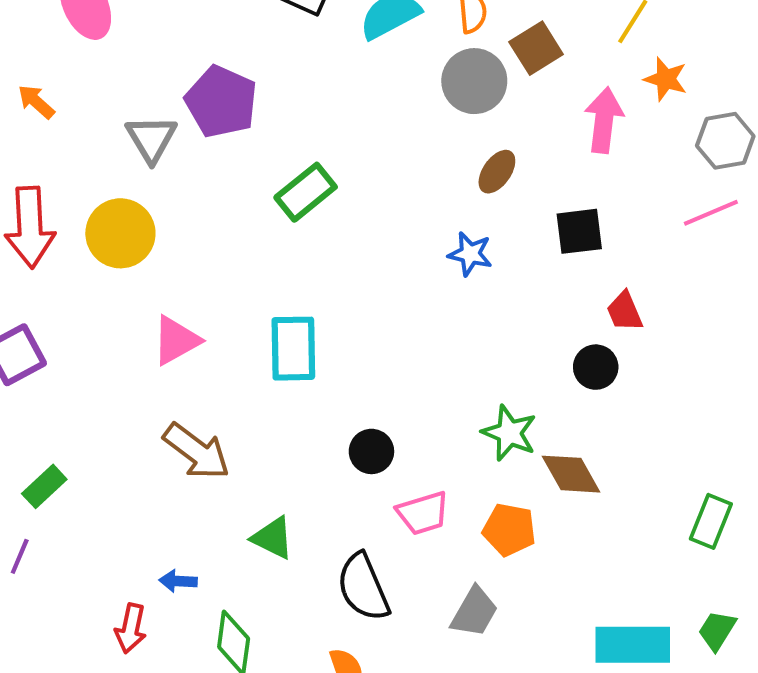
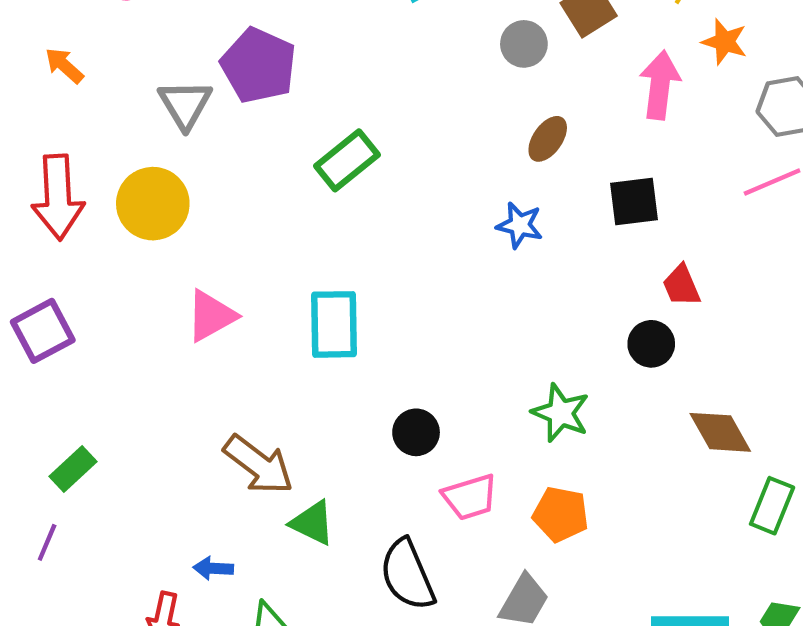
gray circle: (474, 81) -> (524, 44), size x0.7
brown arrow: (197, 451) -> (259, 465), moved
brown diamond: (571, 474) -> (720, 432), moved

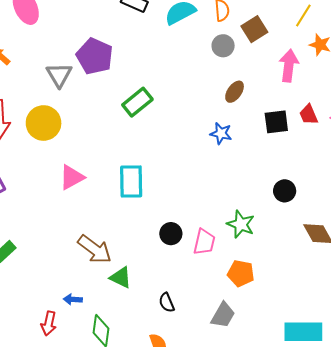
red trapezoid: (681, 286) -> (309, 115), moved
pink trapezoid: (470, 497) -> (204, 242), moved, turned -60
black semicircle: (407, 575) -> (167, 303), size x0.6

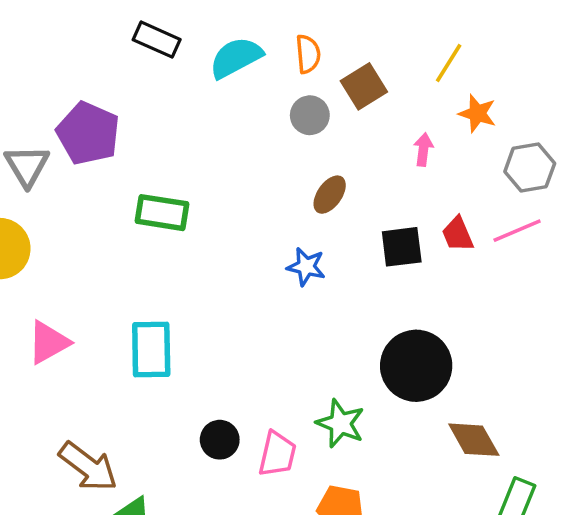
pink arrow: (289, 66) -> (423, 149), size x0.6
green rectangle: (137, 102) -> (162, 213), turned 48
black circle: (285, 191) -> (416, 366), size x1.8

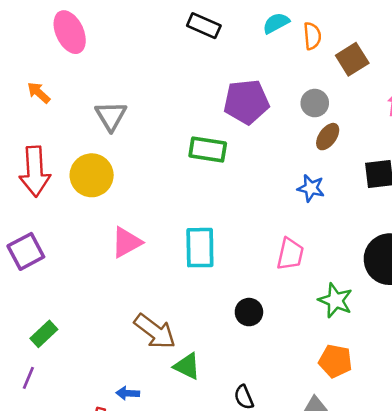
cyan semicircle: (236, 58) -> (276, 23), moved, size x0.7
gray circle: (310, 115) -> (315, 103), moved
purple pentagon: (88, 133) -> (246, 102), moved, turned -30
pink trapezoid: (277, 454) -> (290, 254), moved

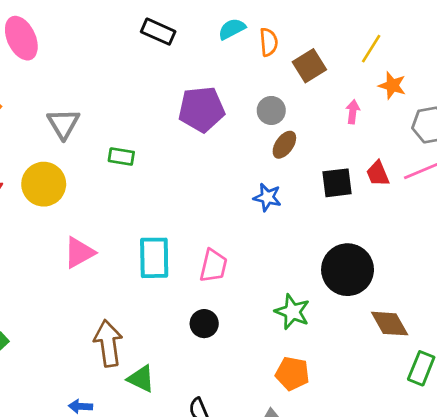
green rectangle: (208, 149) -> (121, 157), moved, size x0.7
pink trapezoid: (290, 254) -> (213, 266), moved
brown arrow: (155, 331) -> (108, 343), turned -135

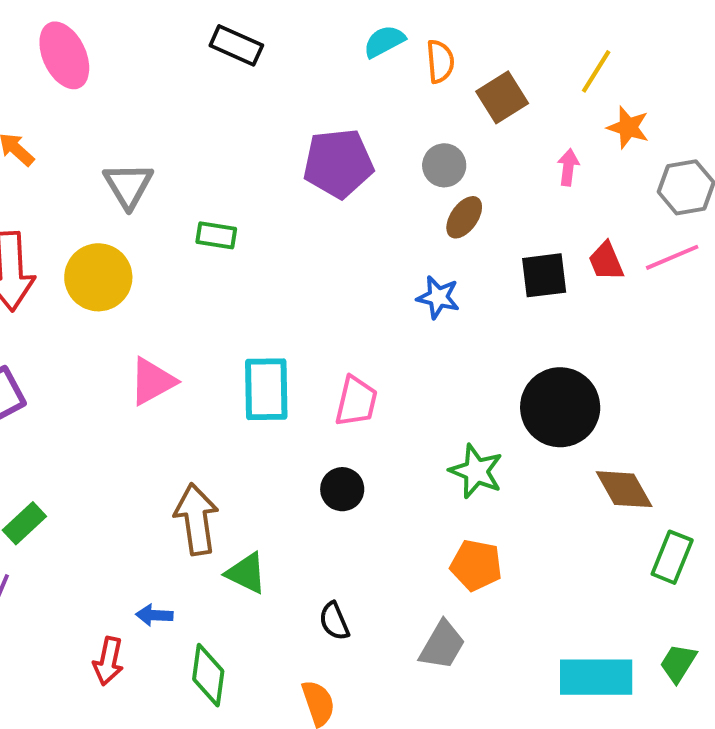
black rectangle: (158, 32) -> (236, 45), moved

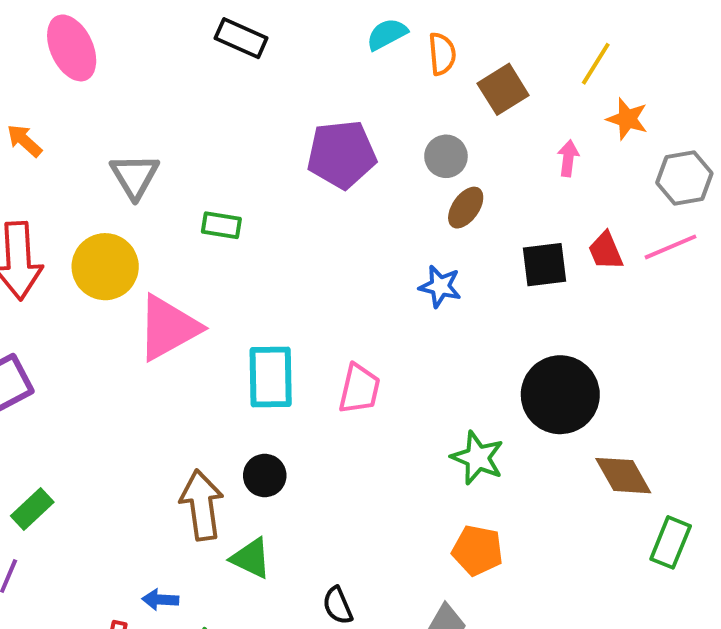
pink triangle: (152, 381) -> (168, 328), moved, size x1.4
black circle: (342, 489) -> (265, 476), moved

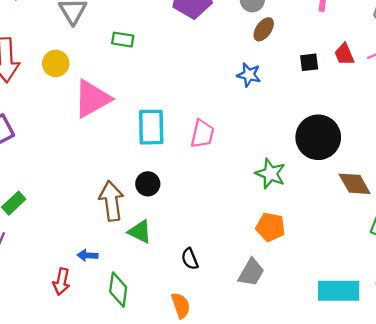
black square: (544, 265) -> (309, 62), size x0.7
yellow circle: (105, 267) -> (56, 63), size x0.7

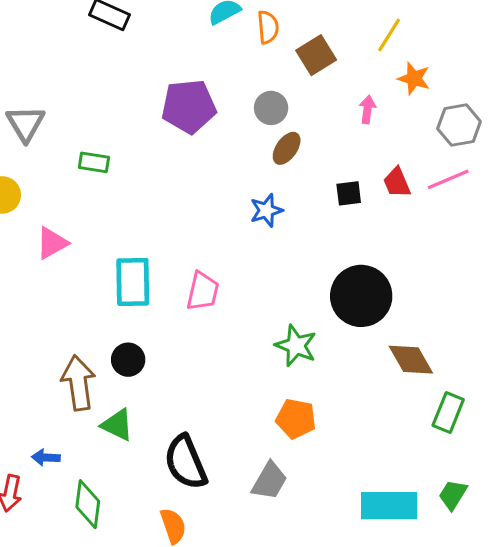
blue star: (249, 75) -> (266, 210), turned -30
pink triangle: (92, 99) -> (52, 243), size x0.6
black semicircle: (190, 259) -> (186, 462), size x1.8

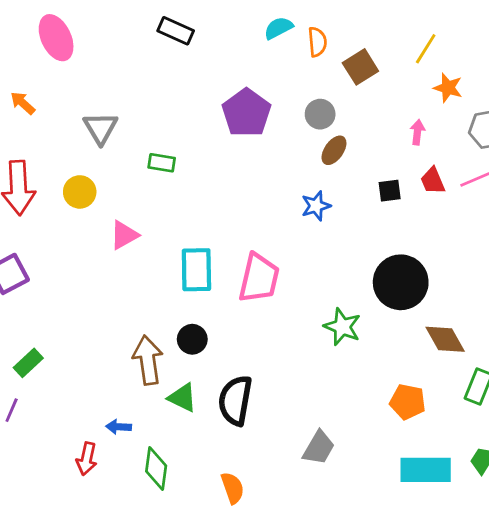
purple pentagon: (189, 106) -> (246, 113), turned -30
pink arrow: (367, 110) -> (417, 132), moved
pink trapezoid: (203, 291) -> (259, 278), size x1.4
orange pentagon: (296, 419) -> (408, 402), moved
black semicircle: (186, 462) -> (235, 400), moved, turned 33

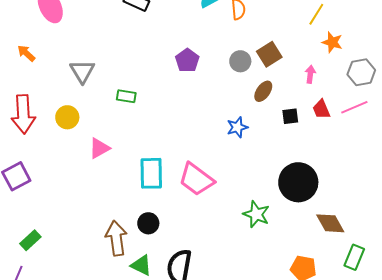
brown square: (360, 67) -> (269, 54), moved
purple pentagon: (246, 113) -> (187, 60), size x0.7
brown ellipse: (334, 150) -> (263, 91), moved
pink trapezoid: (259, 278) -> (196, 179), turned 114

